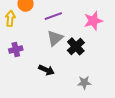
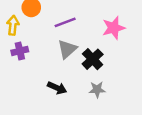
purple cross: (16, 50) -> (20, 51), moved
gray star: (84, 83) -> (97, 90), moved

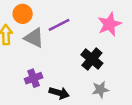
gray triangle: (67, 49) -> (34, 38), moved, turned -45
purple cross: (20, 51) -> (34, 78), moved

